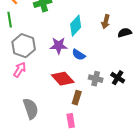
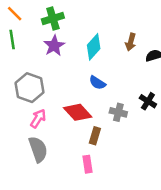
gray hexagon: (24, 46) -> (29, 88), moved
purple star: (59, 46) -> (54, 46), moved, turned -30
pink arrow: (20, 70) -> (38, 118), moved
black cross: (118, 78) -> (148, 101), moved

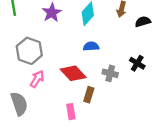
blue semicircle: (97, 83) -> (91, 46), turned 144
gray semicircle: (38, 149) -> (19, 104), moved
pink rectangle: (87, 164) -> (71, 112), moved

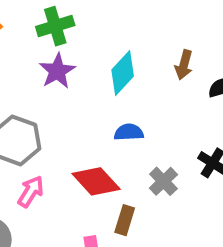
gray cross: (110, 73) -> (163, 181), turned 32

